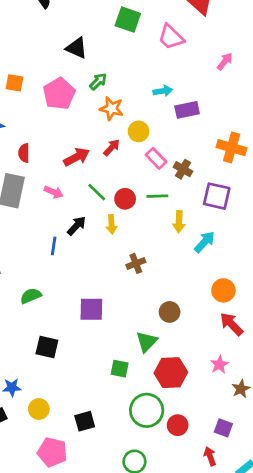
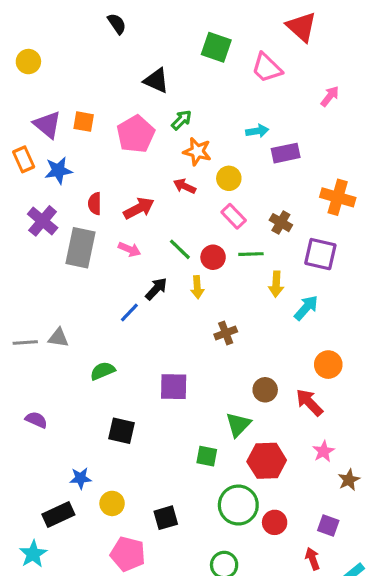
red arrow: (112, 148) -> (185, 186), moved, turned -108
red arrow: (77, 157) -> (139, 208), moved
pink rectangle: (156, 158) -> (234, 216), moved
blue line: (54, 246) -> (129, 312), turned 36
red arrow: (232, 324) -> (309, 402), moved

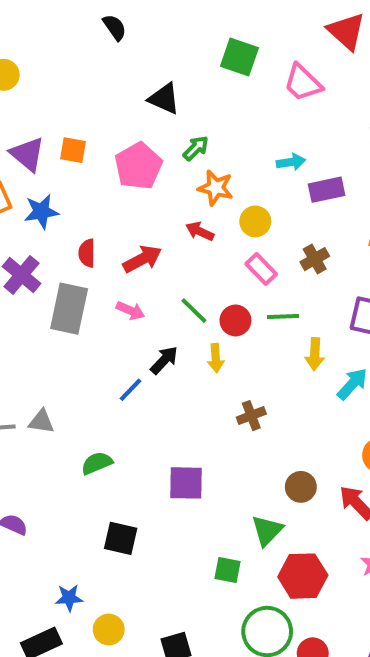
brown cross: (281, 223) -> (315, 259), moved, turned 30

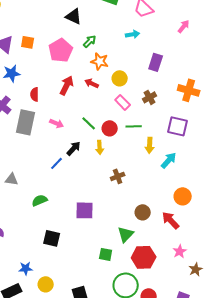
cyan arrow: (291, 162) -> (133, 34), moved
purple rectangle: (327, 190) -> (156, 62), turned -60
red arrow: (142, 259) -> (67, 85), moved, turned -36

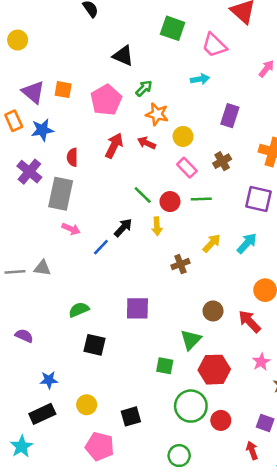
pink arrow: (57, 123) -> (71, 229), moved
yellow arrow: (150, 145) -> (212, 243), moved, turned -140
green semicircle: (40, 200) -> (79, 310), moved
blue star: (26, 268) -> (49, 380), moved

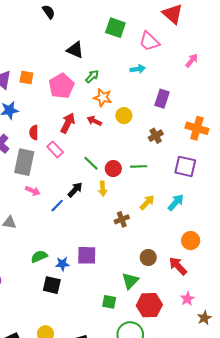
pink rectangle: (187, 168) -> (55, 149), moved
blue star: (49, 380) -> (62, 264), moved

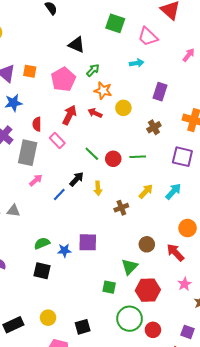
yellow arrow: (103, 189) -> (98, 188), moved
pink arrow: (33, 191) -> (36, 180), turned -64
black square: (52, 285) -> (42, 271), moved

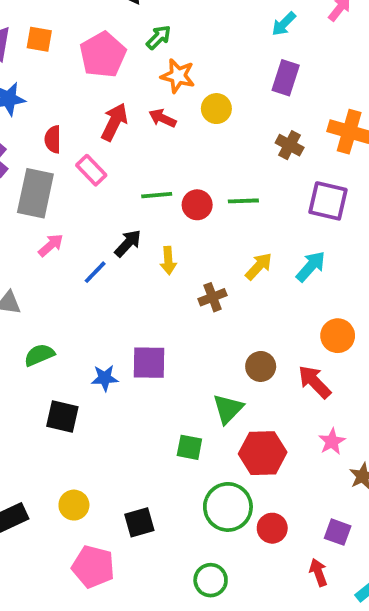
cyan arrow: (137, 63) -> (284, 24), moved, turned 144
brown cross: (154, 127) -> (290, 145), moved, turned -32
green line: (92, 154) -> (157, 195), turned -49
green semicircle: (42, 243) -> (39, 355), moved

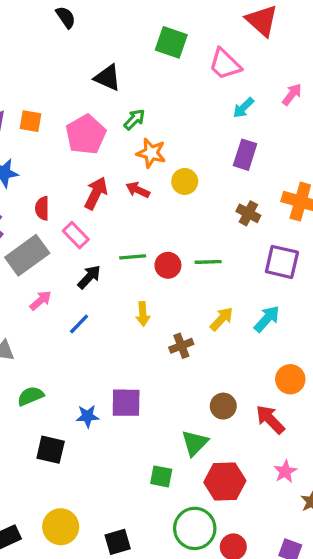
gray rectangle: (35, 193) -> (27, 255), turned 42
black arrow: (128, 243) -> (89, 277), moved
yellow circle: (74, 505) -> (61, 527), size x1.4

